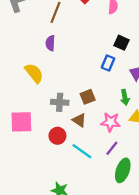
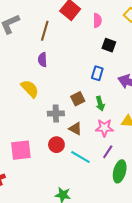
black square: (122, 43) -> (109, 45), moved
brown square: (88, 97) -> (78, 99), moved
green arrow: (125, 97) -> (100, 104), moved
pink square: (21, 122) -> (21, 150), moved

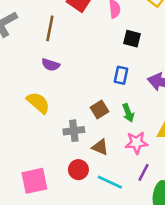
purple semicircle: (42, 60) -> (51, 65), turned -64

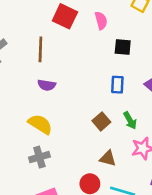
gray cross: (74, 131) -> (39, 157), moved

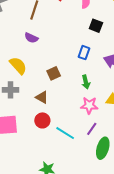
brown square: (101, 121) -> (54, 73), moved
brown triangle: (108, 158) -> (42, 97), moved

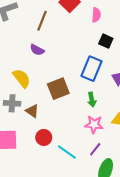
blue rectangle: (84, 53) -> (92, 69), size x1.6
brown square: (54, 73) -> (58, 89), size x1.5
brown triangle: (42, 97) -> (32, 111), moved

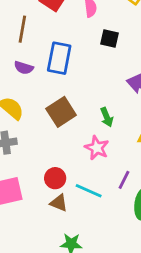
blue rectangle: (92, 69) -> (59, 58), moved
brown triangle: (32, 111) -> (59, 203), moved
pink star: (94, 125) -> (97, 148), moved, turned 30

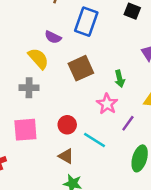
purple semicircle: (24, 68) -> (53, 37), moved
purple line: (124, 180) -> (128, 123), moved
brown triangle: (59, 203) -> (66, 156), moved

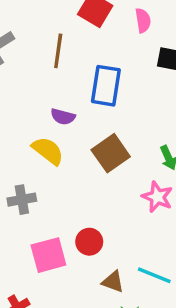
gray cross: (29, 88) -> (22, 200), moved
red circle: (67, 125) -> (89, 242), moved
cyan line: (95, 140) -> (154, 275), moved

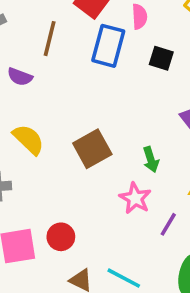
blue rectangle: (106, 86) -> (108, 46), moved
purple semicircle: (63, 117) -> (20, 77), moved

